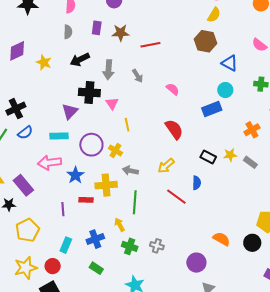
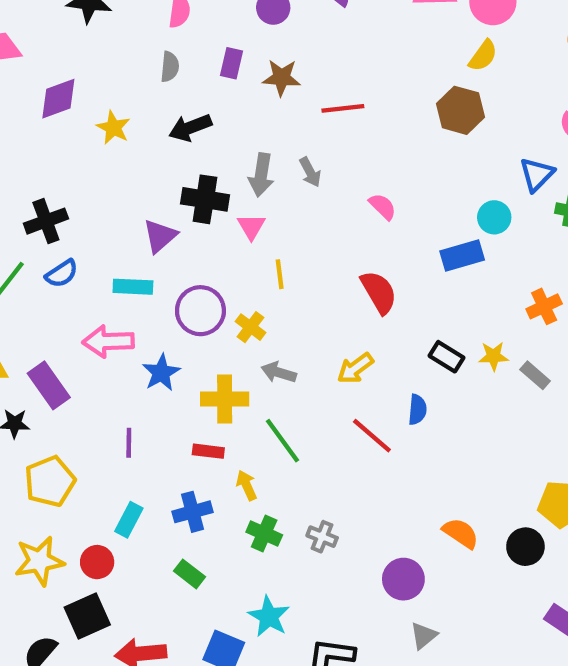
blue triangle: (230, 63) -> (537, 174), moved, turned 42
gray arrow: (108, 70) -> (261, 175), moved
red rectangle: (86, 200) -> (208, 451), moved
green line: (135, 202) -> (282, 441), turned -45

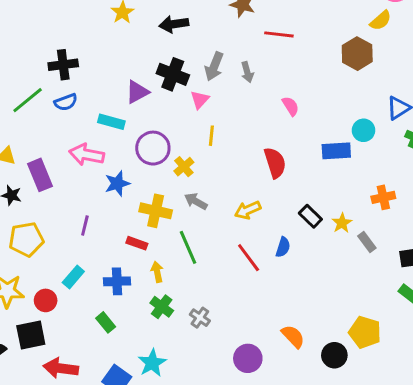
yellow star: (493, 356) -> (342, 223), turned 30

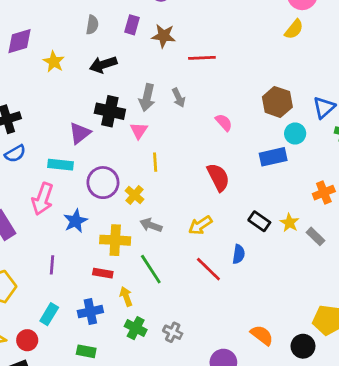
brown hexagon: (357, 54) -> (277, 102), moved
pink arrow: (87, 155) -> (43, 199), turned -72
green rectangle: (106, 322) -> (86, 351), turned -30

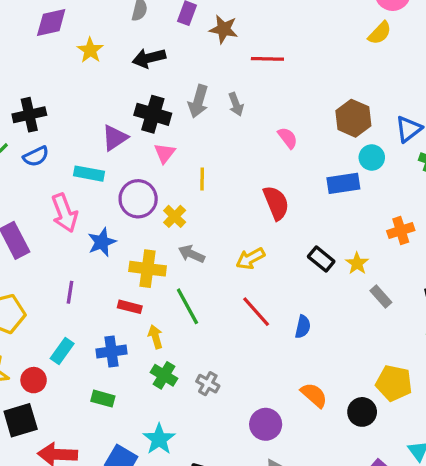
pink triangle: (139, 130) -> (165, 153), moved
pink arrow: (43, 199) -> (65, 213), turned -44
gray rectangle: (316, 236) -> (381, 296), moved
blue semicircle: (239, 254) -> (303, 327), moved

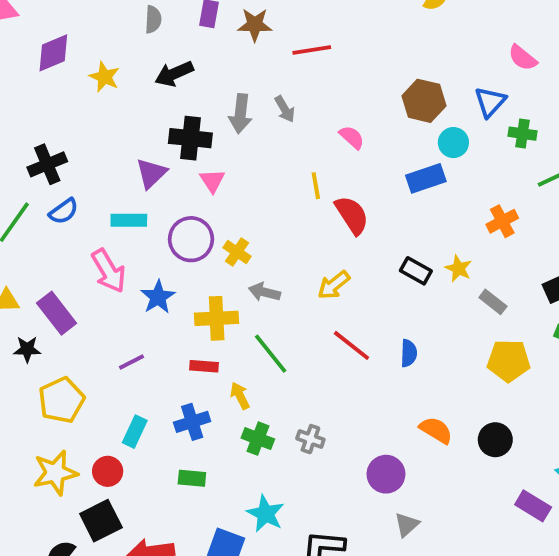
yellow line: (202, 179) -> (316, 186), moved
purple line: (70, 292) -> (132, 362), turned 65
yellow pentagon: (394, 383) -> (509, 361), moved

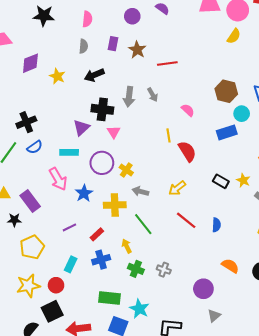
brown star: (255, 25) -> (137, 50), turned 30
red rectangle: (204, 366) -> (97, 234), moved, turned -48
green rectangle: (192, 478) -> (110, 298), moved, size x1.5

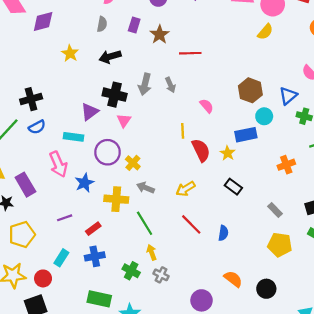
purple diamond: (30, 63) -> (43, 22), moved
yellow star: (243, 180) -> (228, 153), moved
yellow arrow: (127, 246) -> (152, 252), moved

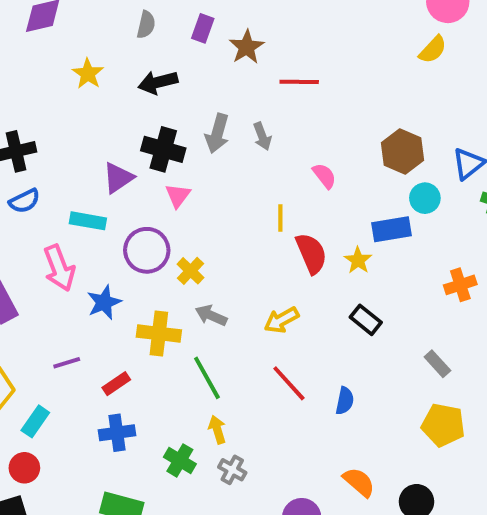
cyan rectangle: (61, 258) -> (35, 421), moved

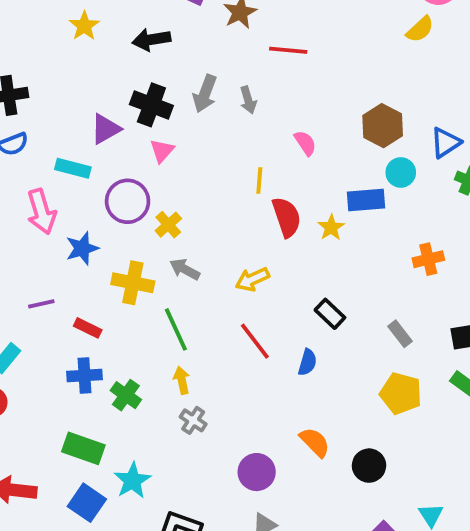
black rectangle: (366, 320) -> (330, 314), moved
red rectangle: (116, 384) -> (88, 328), turned 56
green cross: (180, 460) -> (126, 395), moved

